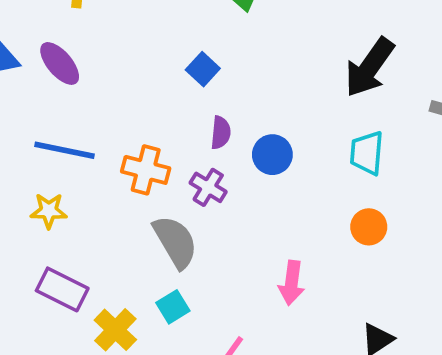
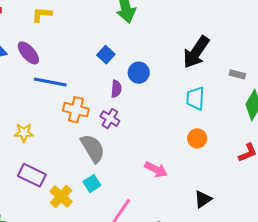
blue line: (64, 150) -> (50, 82), moved
blue circle: (272, 155) -> (139, 73), moved
pink arrow: (292, 283) -> (156, 169), turned -70

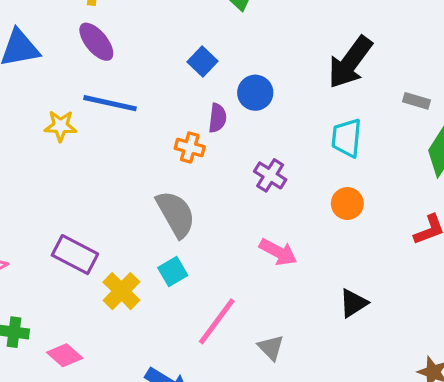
purple ellipse: (28, 53) -> (96, 42), moved
orange cross: (76, 110) -> (190, 148), moved, size x0.7
purple cross: (110, 119) -> (270, 175), moved
yellow star: (24, 133) -> (60, 126), moved

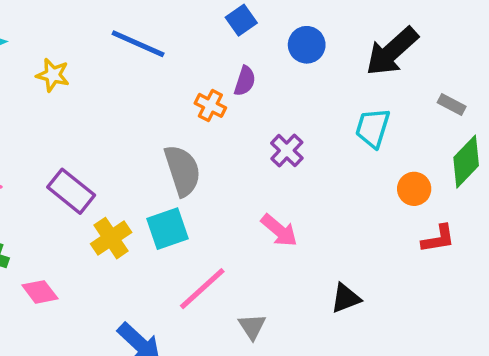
blue circle: (255, 93) -> (307, 45), moved
yellow star: (60, 126) -> (53, 75), moved
orange circle: (347, 203) -> (414, 189), moved
cyan square: (173, 272) -> (167, 229), size x1.4

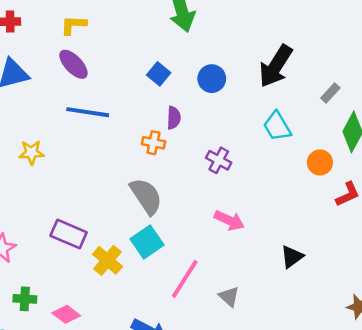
gray rectangle: (452, 104) -> (330, 93), turned -60
cyan trapezoid: (373, 128) -> (277, 126), turned -32

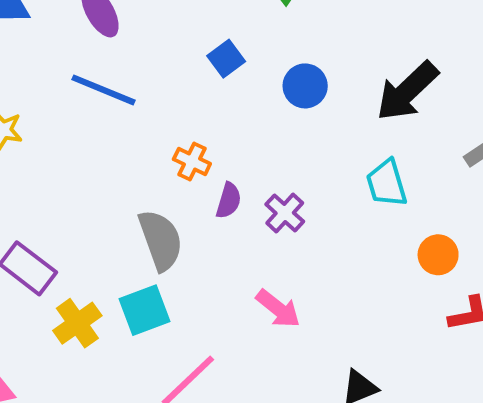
purple semicircle: (174, 118) -> (229, 201), moved

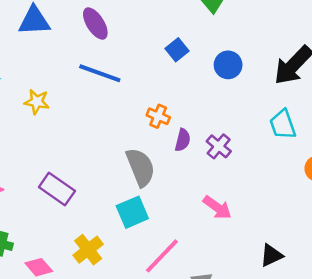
yellow cross: (77, 323) -> (88, 250), moved

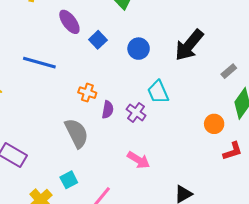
purple ellipse: (95, 23) -> (69, 22), moved
cyan trapezoid: (283, 125) -> (158, 92), moved
cyan square: (132, 212) -> (69, 180), moved, size x0.7

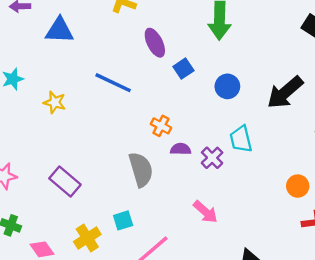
purple semicircle: (108, 110) -> (181, 149), turned -108

